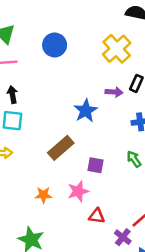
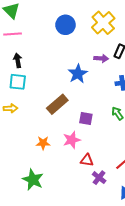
blue circle: (55, 45) -> (65, 25), moved
purple cross: (123, 237) -> (99, 178), moved

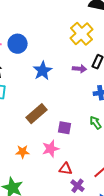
blue circle: (65, 25) -> (18, 44), moved
blue star: (78, 74) -> (43, 71), moved

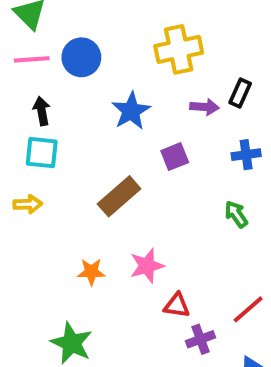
yellow cross: (82, 34) -> (179, 49), moved, turned 30
purple square: (65, 128) -> (175, 157), moved, turned -32
purple cross: (78, 186) -> (200, 339), turned 32

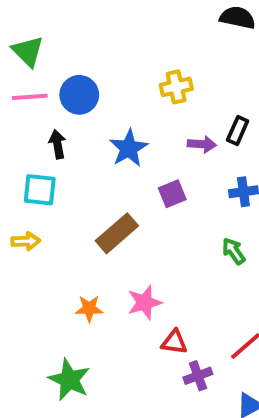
yellow cross: (179, 49) -> (176, 87), size x0.7
black arrow: (42, 111) -> (57, 144), moved

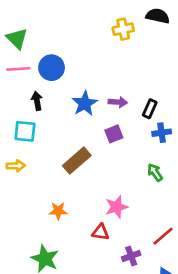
yellow cross: (176, 87) -> (123, 29), moved
black rectangle: (238, 130) -> (150, 109), moved
purple arrow: (202, 144) -> (118, 102), moved
pink star: (145, 303) -> (117, 207), moved
red triangle: (174, 342) -> (101, 232), moved

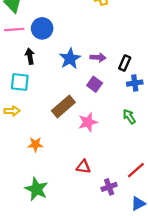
purple square: (114, 134) -> (95, 84), turned -32
pink star: (117, 207) -> (88, 122), moved
orange star: (58, 211) -> (35, 144), moved

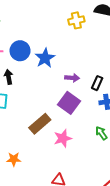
blue star: (70, 59) -> (45, 58), moved
purple square: (95, 84) -> (69, 103), size x1.5

